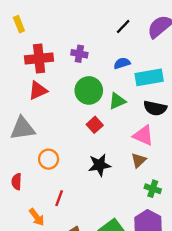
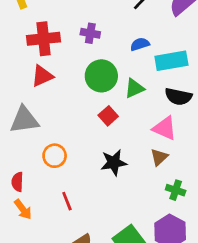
red line: (59, 198) -> (67, 201), turned -42
orange arrow: (37, 217) -> (23, 209), moved

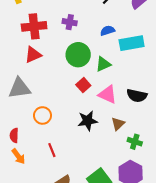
black semicircle: (178, 97) -> (137, 96), moved
pink triangle: (165, 128) -> (107, 95), moved
brown triangle: (159, 157) -> (118, 124), moved

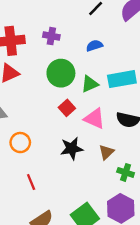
cyan rectangle: (132, 43) -> (122, 79), moved

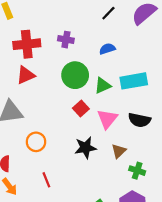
pink triangle: (94, 119) -> (107, 119), turned 45

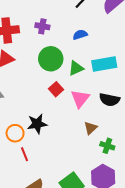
orange circle: (36, 142) -> (15, 133), moved
black star: (85, 148) -> (37, 124), moved

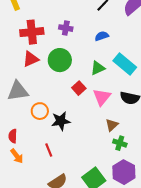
green circle: (51, 59) -> (60, 60), moved
cyan rectangle: (104, 64) -> (125, 64), turned 50
orange circle: (15, 133) -> (40, 111), moved
green cross: (107, 146) -> (120, 143), moved

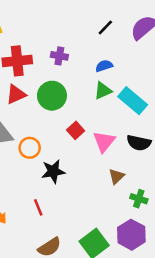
green triangle: (98, 68) -> (103, 91), moved
orange circle: (40, 111) -> (30, 148), moved
green cross: (120, 143) -> (139, 199), moved

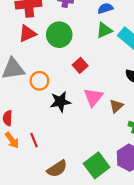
pink triangle: (104, 142) -> (93, 97), moved
red line: (38, 207) -> (34, 140), moved

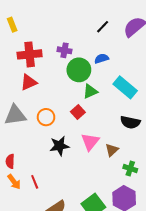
green triangle: (104, 30) -> (90, 91), moved
green circle: (59, 35) -> (79, 70), moved
orange circle: (39, 81) -> (46, 117), moved

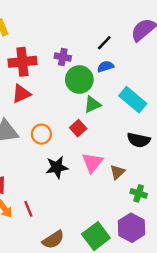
black line: (103, 27) -> (104, 43), moved

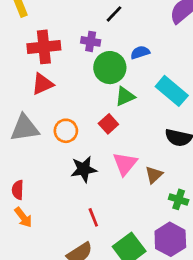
black line: (104, 43) -> (114, 14), moved
red line: (28, 209) -> (93, 217), moved

